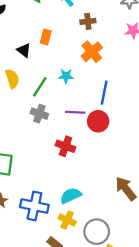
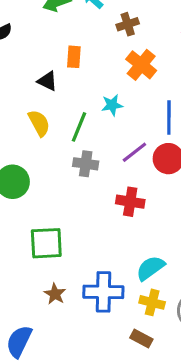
purple line: (75, 112) -> (134, 152), turned -30

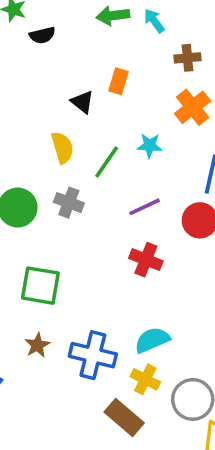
purple line: (134, 152) -> (145, 207), moved
gray cross: (86, 164) -> (69, 203), moved
brown rectangle: (141, 339) -> (124, 418), size x1.5

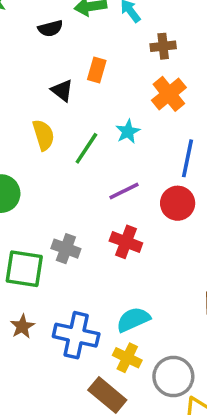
black semicircle: (42, 35) -> (50, 28), moved
cyan star: (150, 146) -> (128, 132), turned -30
gray cross: (69, 203) -> (66, 249), moved

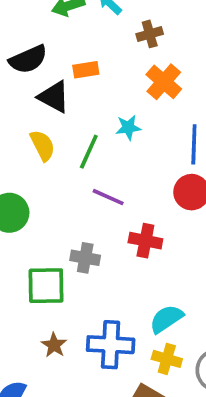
black semicircle: (50, 28) -> (28, 59), moved, size x1.5
orange rectangle: (97, 70) -> (86, 70), turned 75
black triangle: (62, 91) -> (54, 97), size x1.4
cyan star: (128, 132) -> (128, 127), turned 30
purple line: (124, 191) -> (108, 197), moved, turned 60

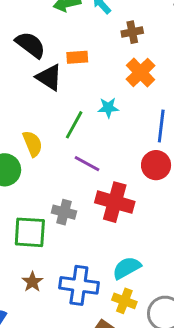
black semicircle: (28, 59) -> (30, 45), turned -124
yellow semicircle: (43, 145) -> (33, 144), moved
red cross: (145, 241) -> (115, 202), size x1.4

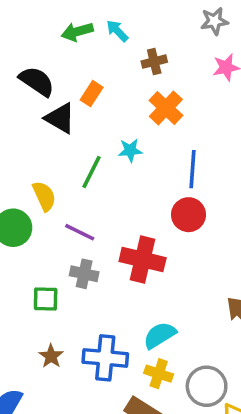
orange rectangle: (77, 57) -> (92, 94), turned -50
purple line: (87, 164) -> (80, 232), moved
green square: (30, 232) -> (46, 299), size x0.7

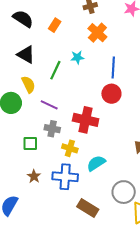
black triangle: (60, 118) -> (26, 55), moved
yellow cross: (159, 374) -> (70, 148), moved

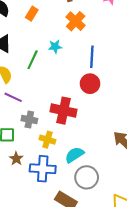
purple line: (49, 105) -> (13, 97), moved
brown star: (34, 176) -> (16, 159), moved
gray circle: (124, 192) -> (87, 177), moved

